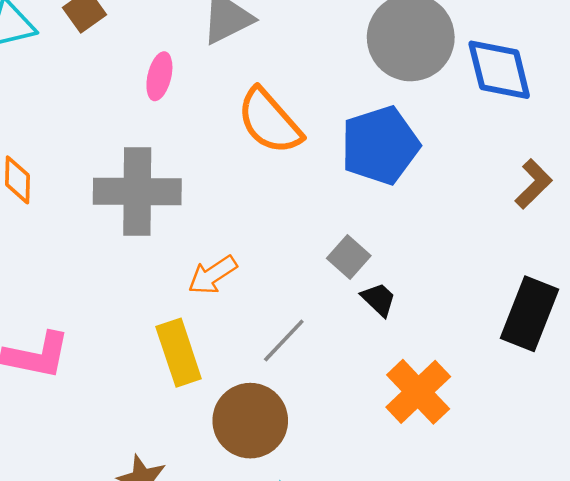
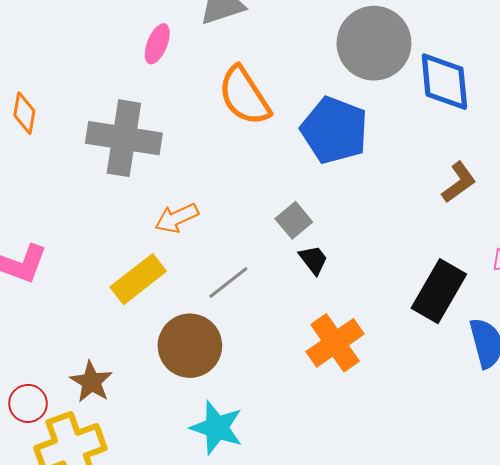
blue pentagon: (380, 145) -> (334, 130), turned 30
yellow rectangle: (179, 353) -> (138, 279), turned 62

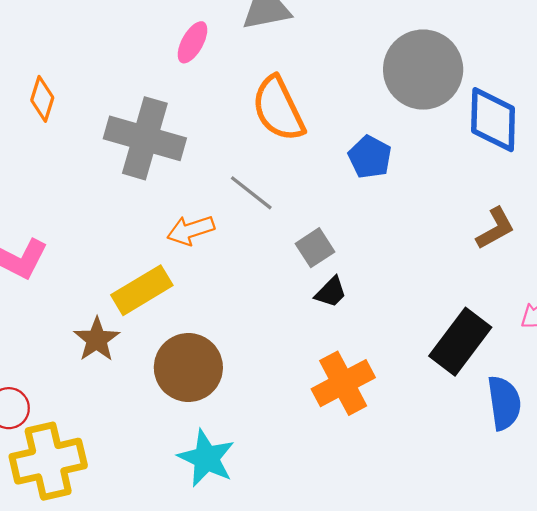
blue pentagon: (334, 130) -> (370, 157), size x0.6
black trapezoid: (313, 260) -> (331, 292), turned 76
gray line: (228, 282) -> (251, 193), moved, turned 69
brown star: (91, 382) -> (97, 339), moved

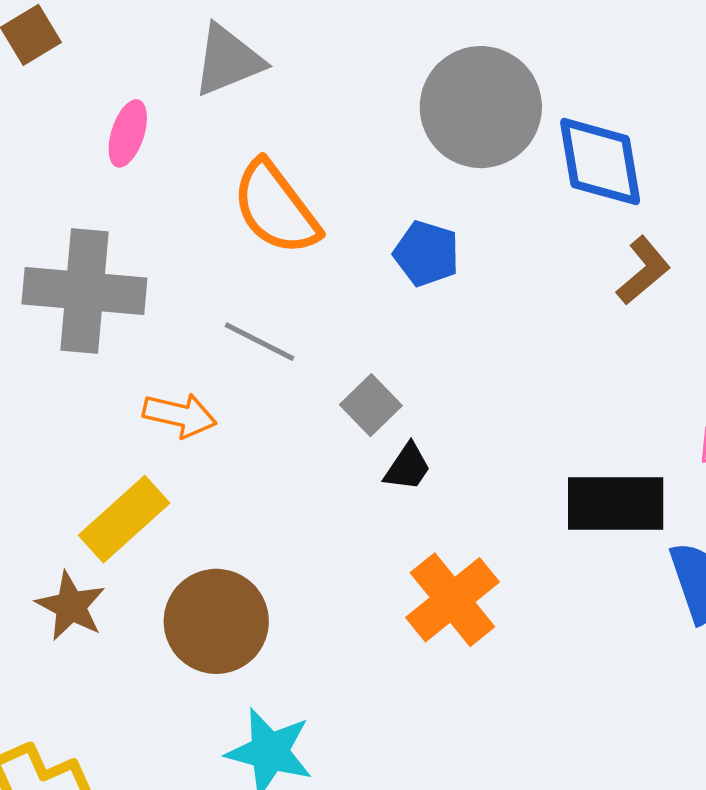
brown L-shape: (495, 228) -> (643, 271), moved
orange arrow: (191, 230) -> (180, 415), turned -138
black rectangle: (460, 342) -> (616, 503), turned 64

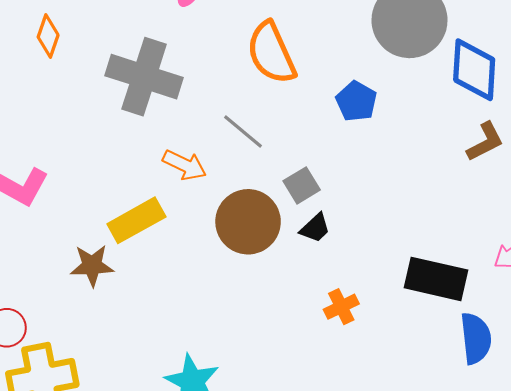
orange cross: (452, 600) -> (341, 307), moved, size x0.6
brown star: (71, 606) -> (92, 266), turned 30
brown circle: (216, 621) -> (248, 222), moved

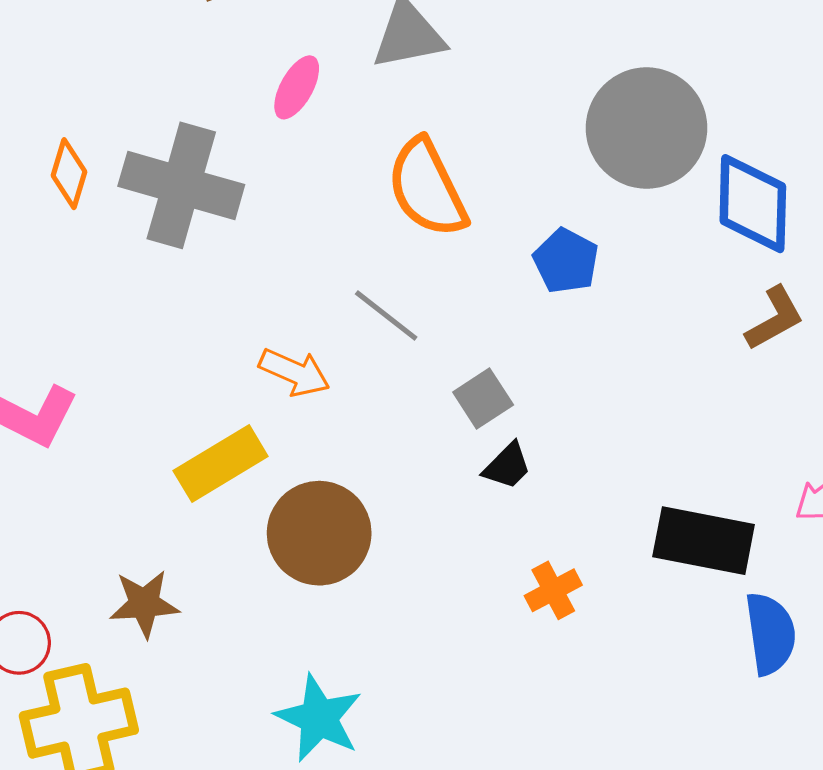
gray cross: (144, 77) -> (181, 185), moved
brown circle: (248, 222) -> (319, 533), moved
brown star: (92, 266) -> (144, 604), moved

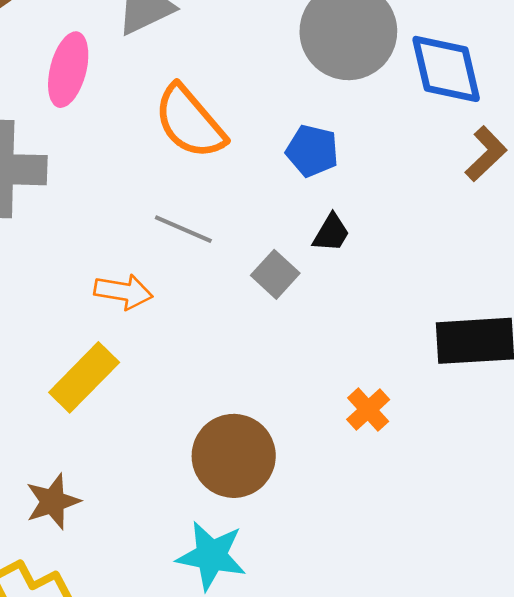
pink ellipse: (297, 87) -> (68, 70), size x1.4
black trapezoid: (507, 466) -> (331, 233), moved
brown circle: (319, 533) -> (234, 456), moved

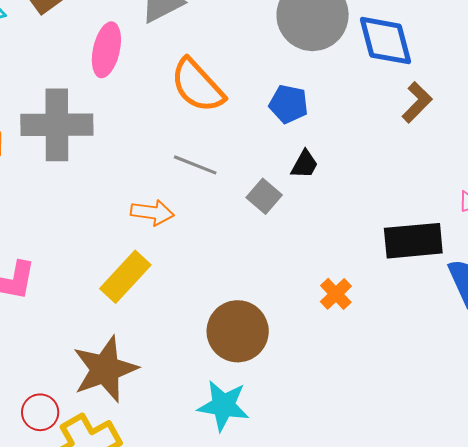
brown star: (53, 502) -> (105, 369), size x1.6

